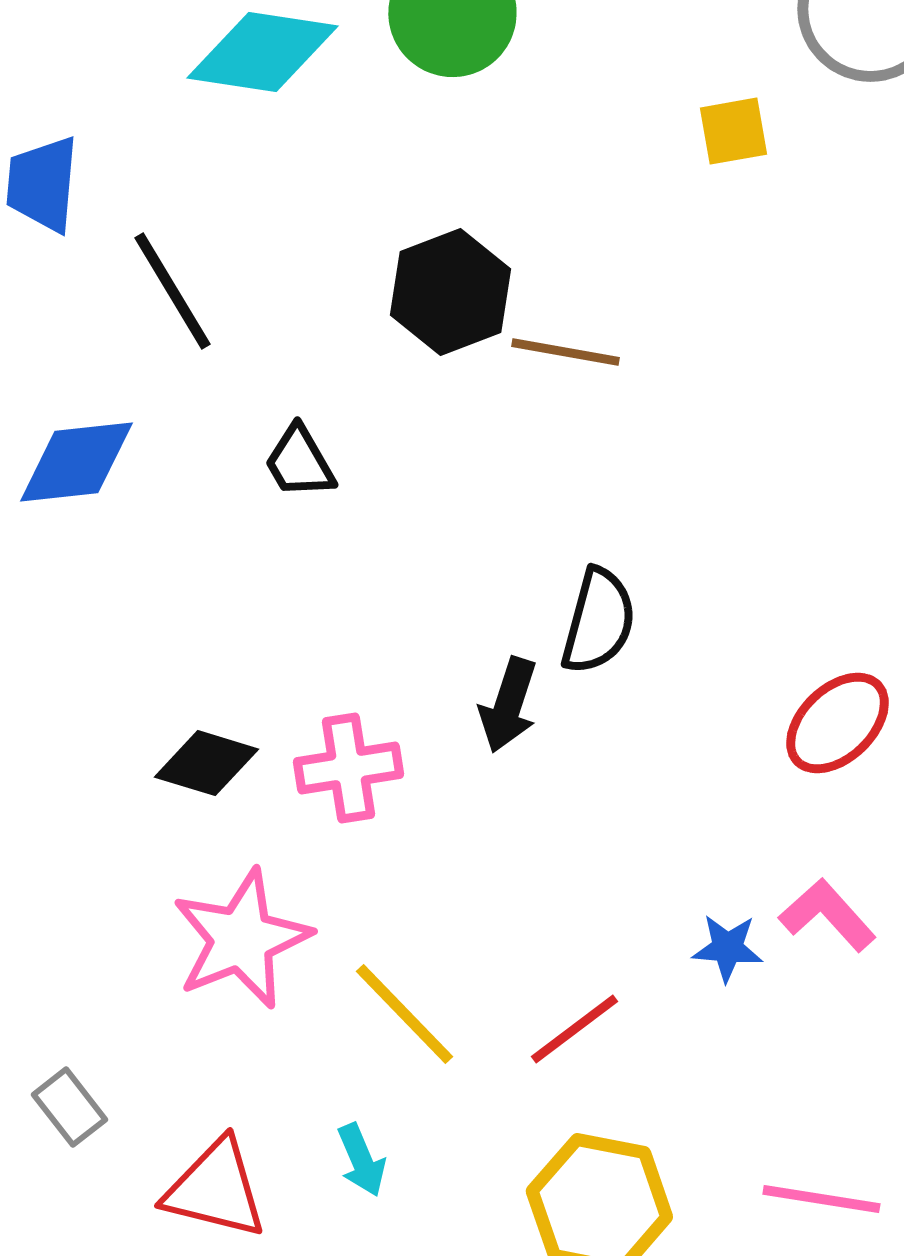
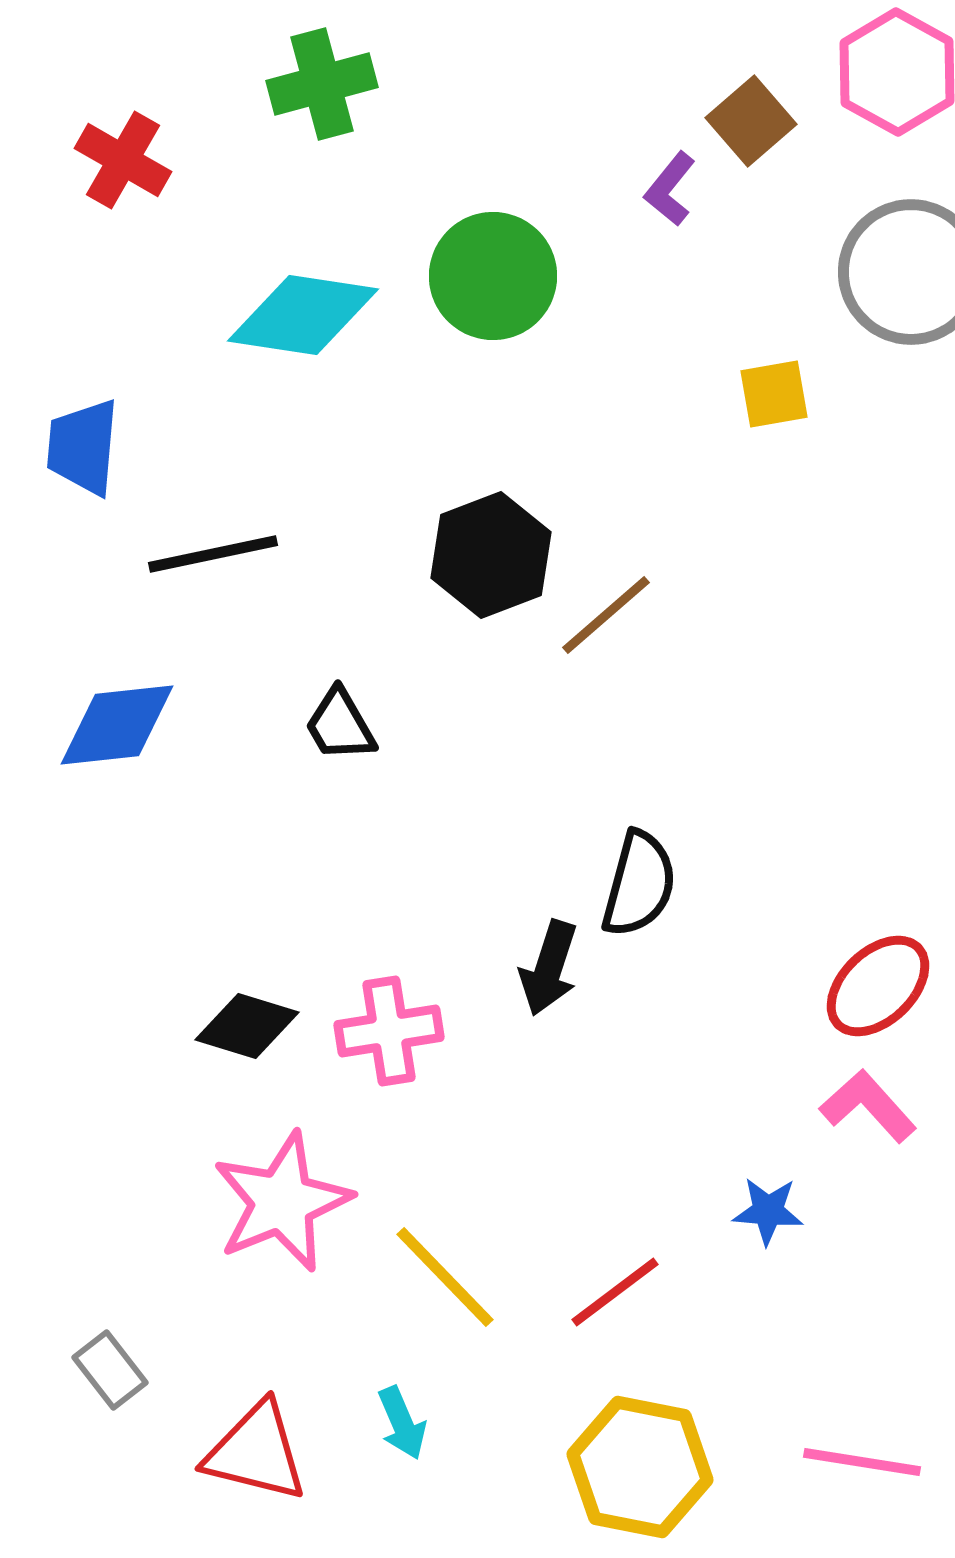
black line: (172, 291) -> (213, 554), turned -71
brown line: (565, 352) -> (606, 615), turned -51
pink L-shape: (827, 915) -> (868, 1106), moved

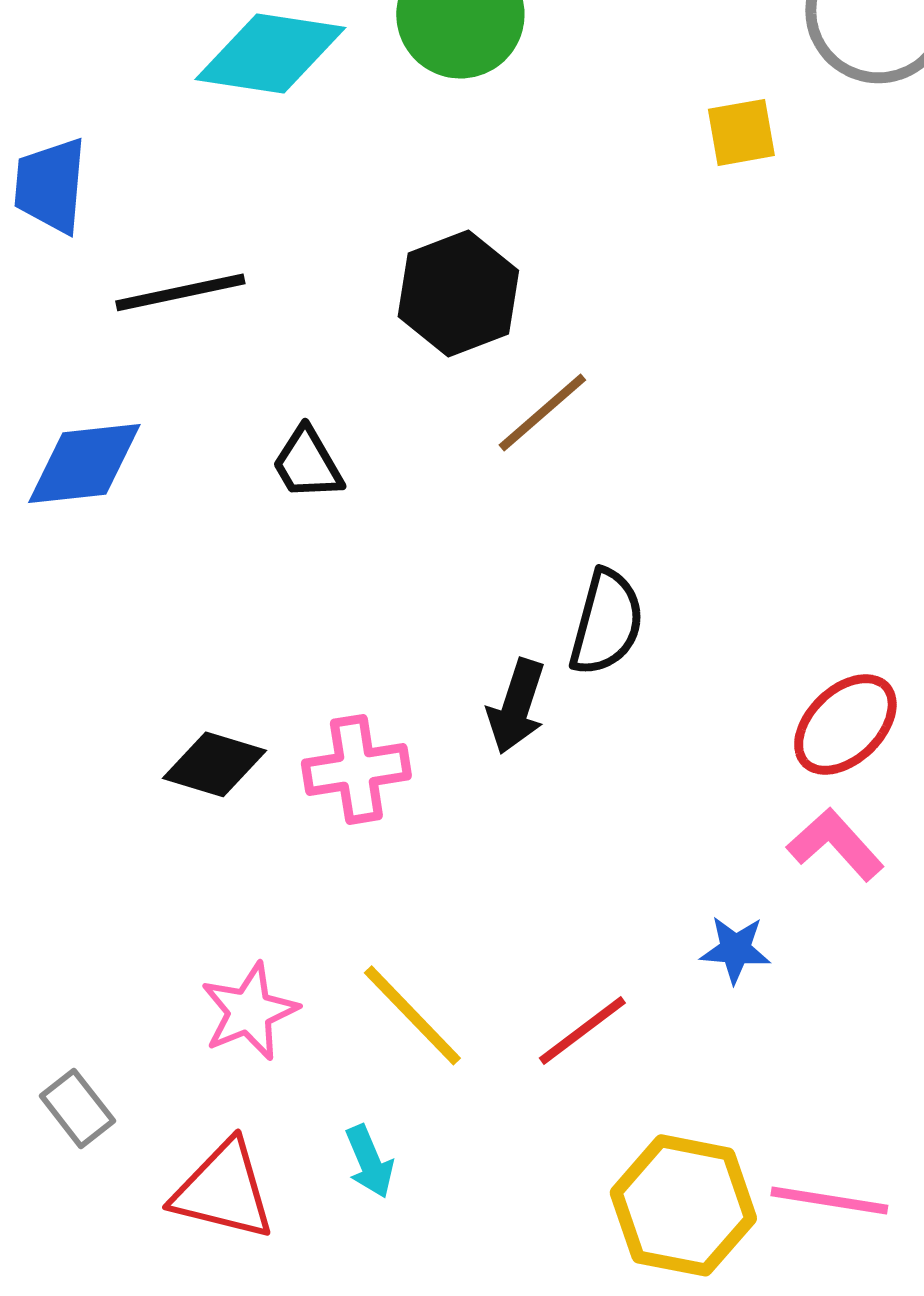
brown line: (606, 615) -> (542, 412), moved
pink star: (282, 1202) -> (249, 1011), moved, size x0.7
yellow hexagon: (640, 1467) -> (683, 1205), moved

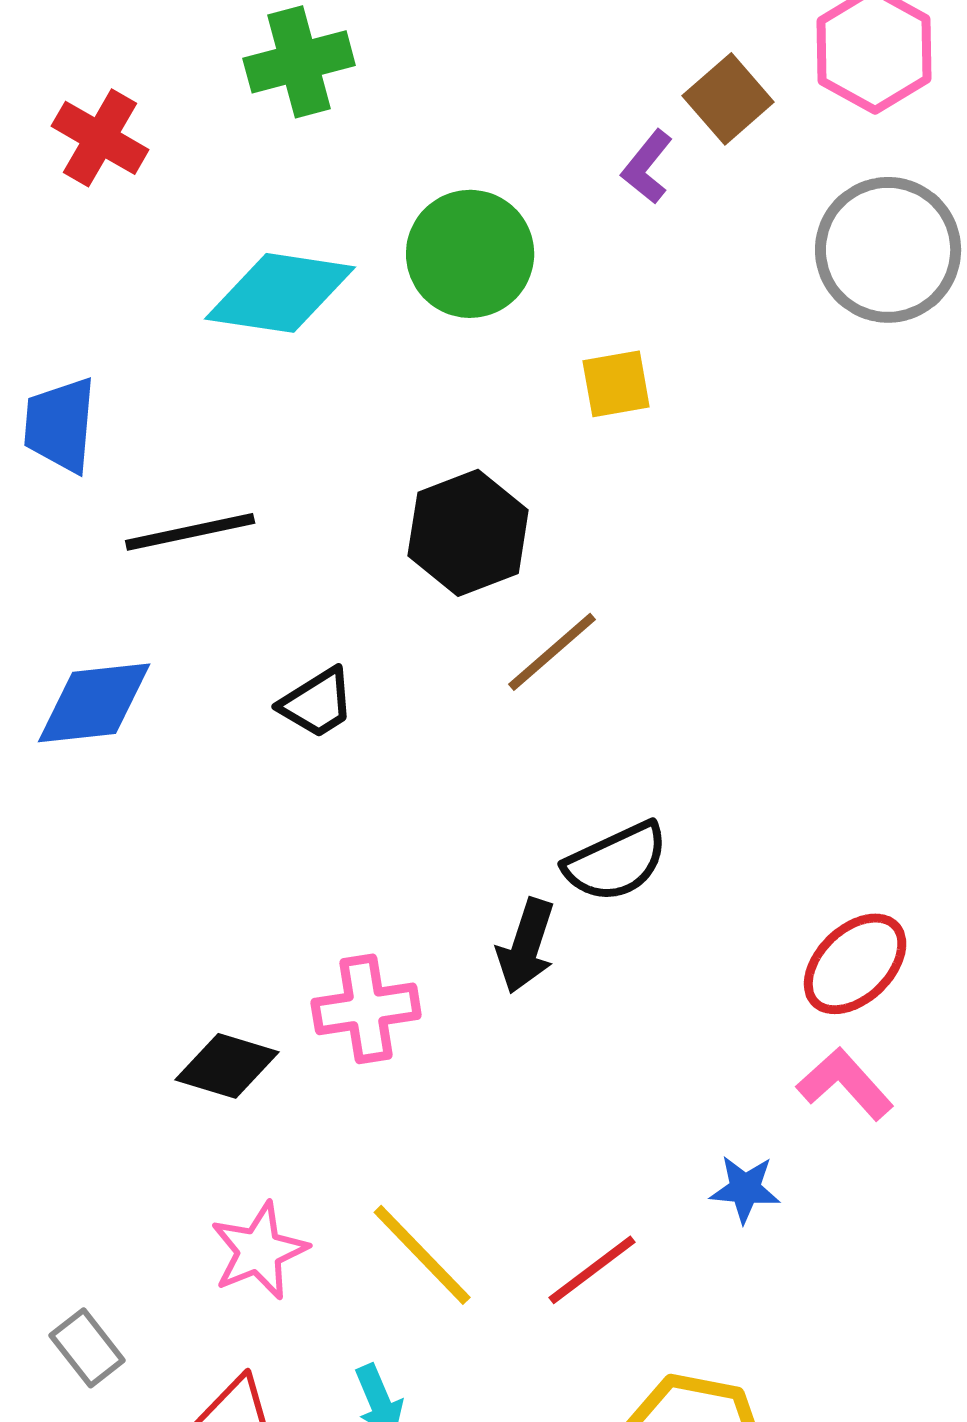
yellow square: (741, 132) -> (616, 384), moved
black trapezoid: (307, 463) -> (317, 703), turned -92
black semicircle: (606, 622) -> (616, 862), turned 50
black diamond: (214, 764) -> (227, 1066), moved

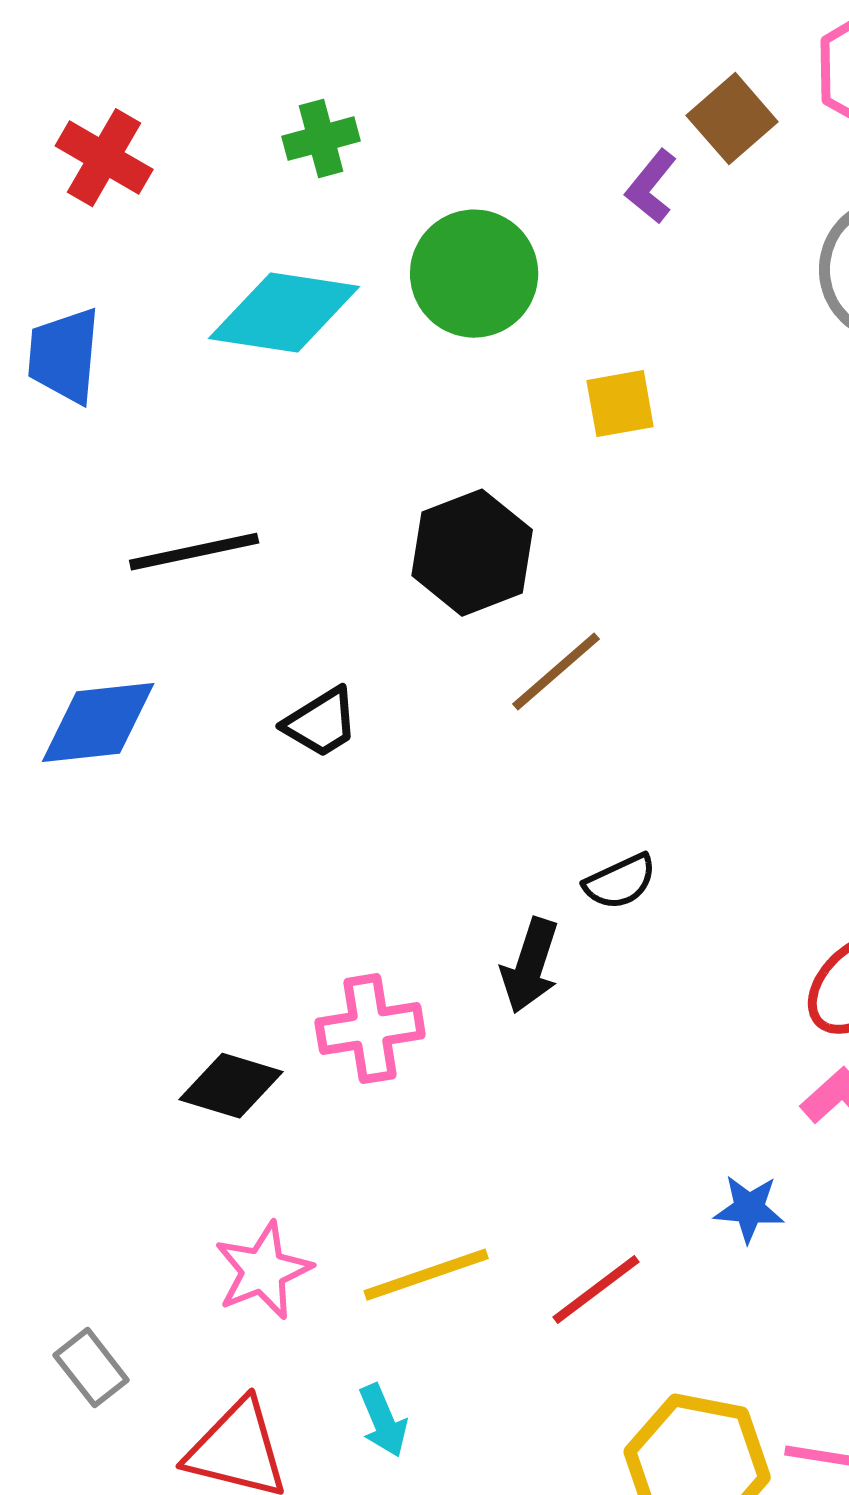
green cross: (299, 62) -> (321, 139), moved, size x0.7
blue trapezoid: (60, 425) -> (64, 356), moved
black semicircle: (616, 862) -> (620, 882), size x0.7
yellow line: (422, 1255) -> (426, 1275), turned -65

